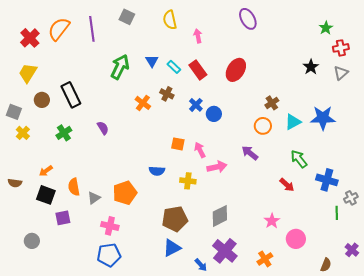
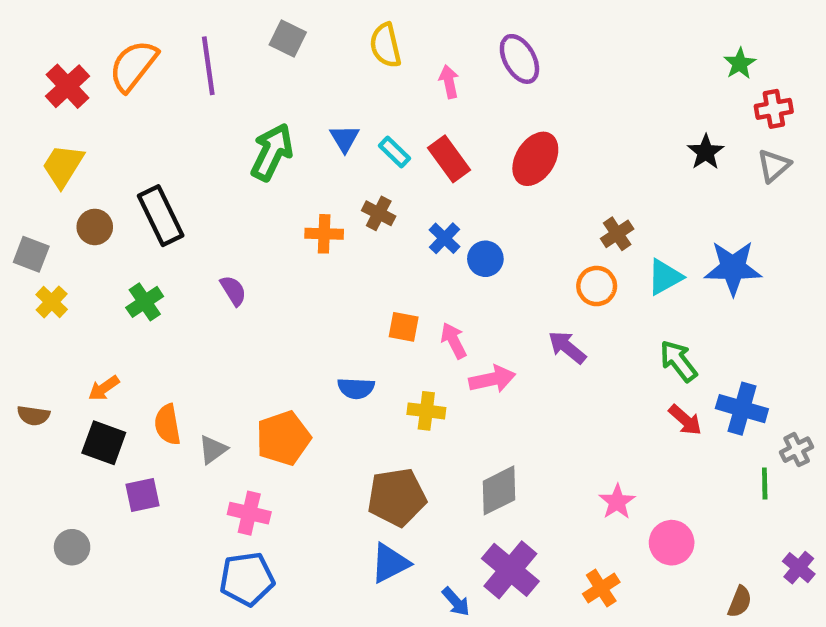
purple ellipse: (248, 19) -> (519, 59), moved
orange cross: (143, 103) -> (324, 234), turned -35
red arrow: (287, 185) -> (685, 420), moved

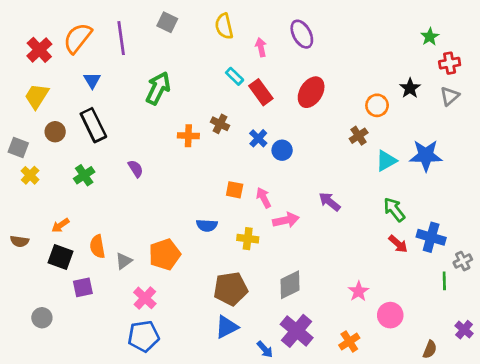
blue triangle: (345, 138) -> (92, 80), moved
cyan rectangle: (395, 152) -> (235, 76), moved
orange circle: (597, 286) -> (377, 105), moved
pink cross: (249, 513) -> (145, 298), turned 30

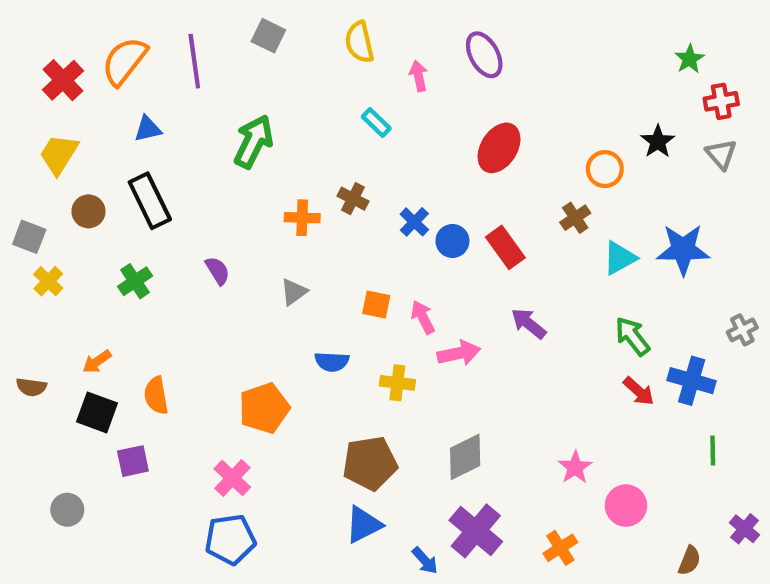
blue triangle: (92, 80) -> (148, 129), turned 48
red rectangle: (261, 92) -> (505, 247), moved
gray triangle: (450, 96) -> (721, 154), turned -30
gray triangle: (124, 261) -> (294, 292), moved
gray cross: (463, 261) -> (742, 330), moved

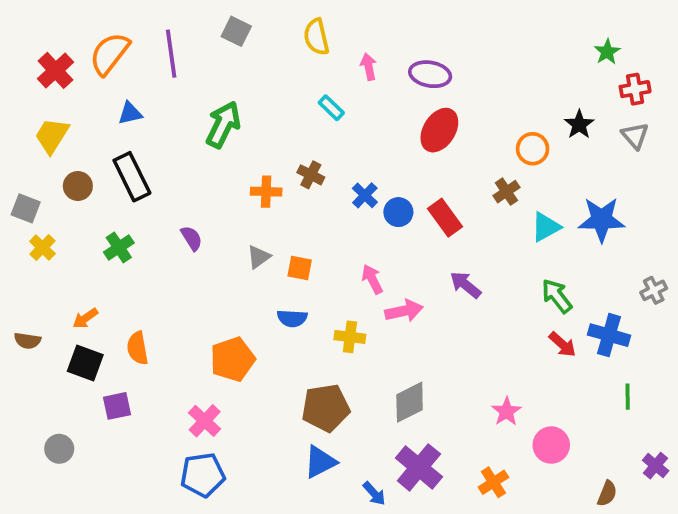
purple ellipse: (484, 55) -> (430, 74), moved, turned -51
orange square: (376, 304) -> (300, 268), moved

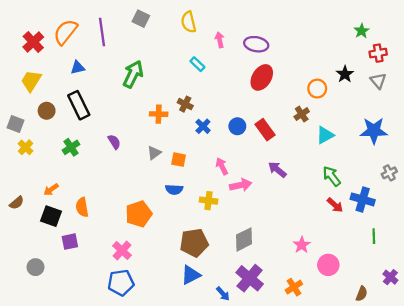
blue cross: (365, 195) -> (203, 126), moved
blue star: (602, 220) -> (374, 131), moved
brown semicircle: (28, 341) -> (17, 203), turned -48

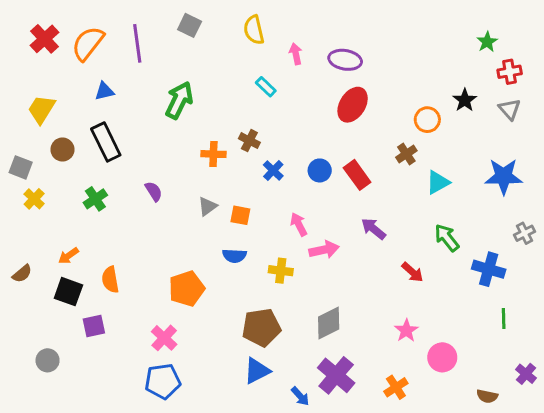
red cross: (33, 42) -> (45, 39), moved
red arrow: (335, 205) -> (412, 272), moved
brown semicircle: (362, 294) -> (487, 396), turned 80

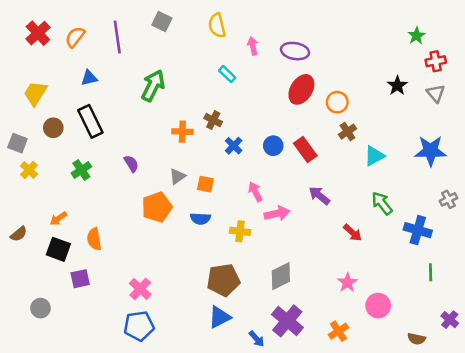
orange semicircle: (88, 43) -> (75, 37), size x0.7
orange circle: (427, 120) -> (337, 102), moved
orange pentagon: (187, 289) -> (157, 207), moved

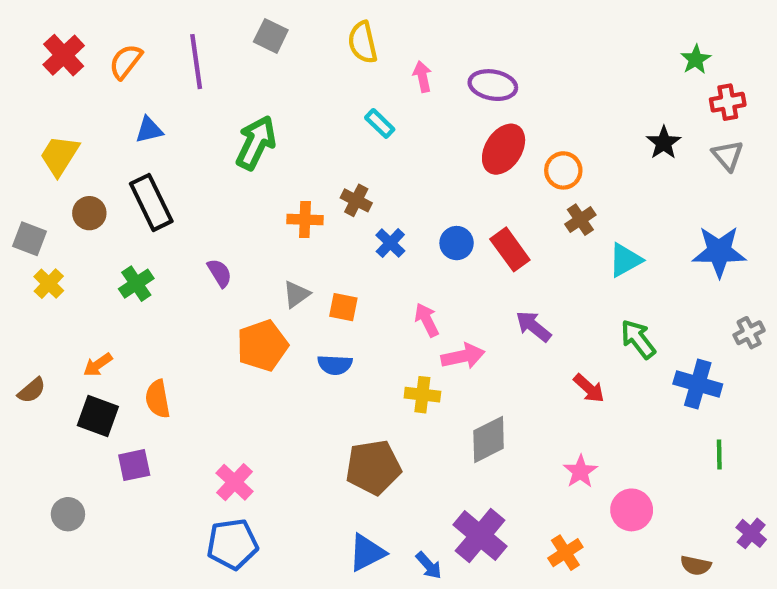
yellow cross: (240, 231) -> (422, 395), moved
gray diamond: (281, 276) -> (489, 439), moved
blue triangle: (220, 317) -> (367, 553), moved

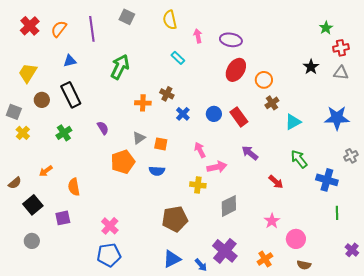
gray triangle: (728, 156) -> (341, 73), turned -42
black square: (98, 416) -> (33, 205), moved, turned 30
brown semicircle: (696, 565) -> (304, 265), moved

